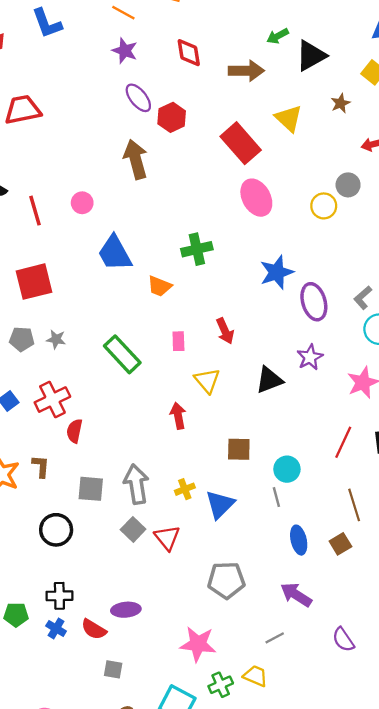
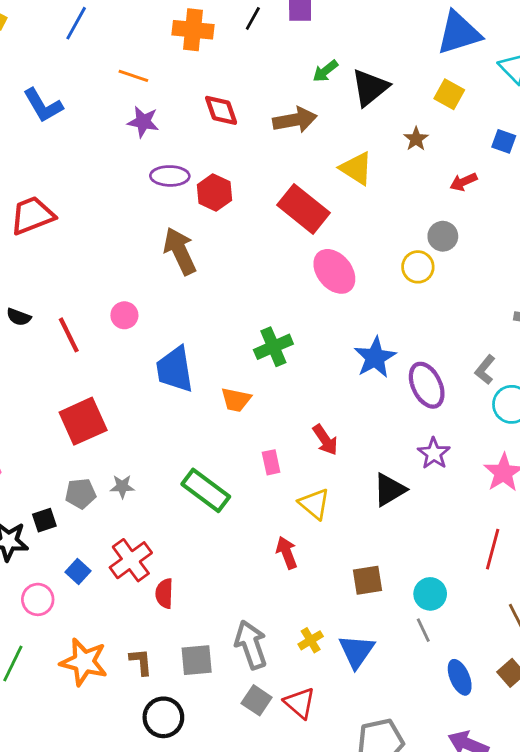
purple ellipse: (138, 98) -> (170, 176), turned -40
blue trapezoid: (115, 253) -> (175, 369), turned 30
brown L-shape: (41, 466) -> (141, 662), moved

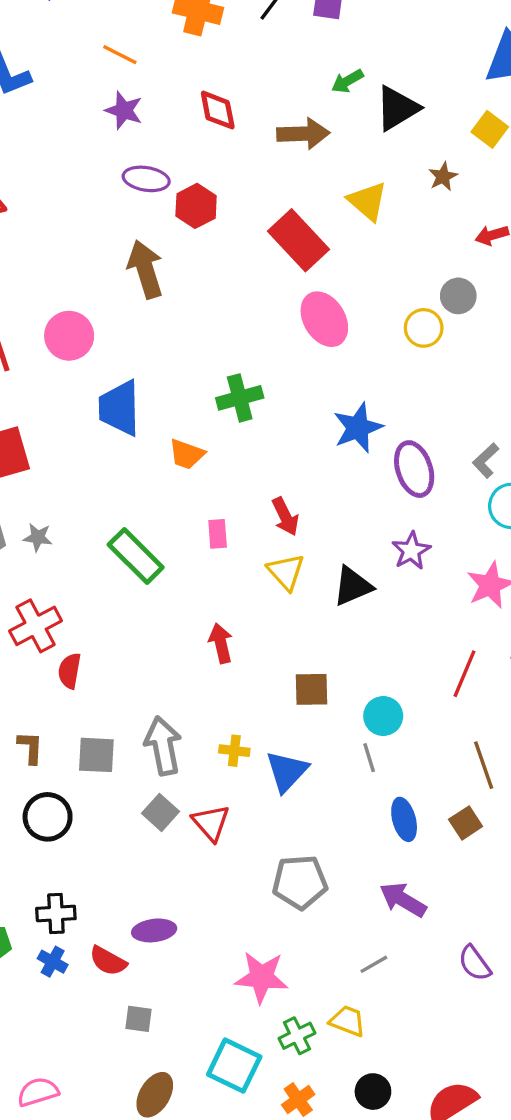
pink circle: (124, 315) -> (69, 336), size x1.5
yellow triangle: (314, 504) -> (286, 572), moved
yellow cross: (311, 640) -> (234, 751), turned 30

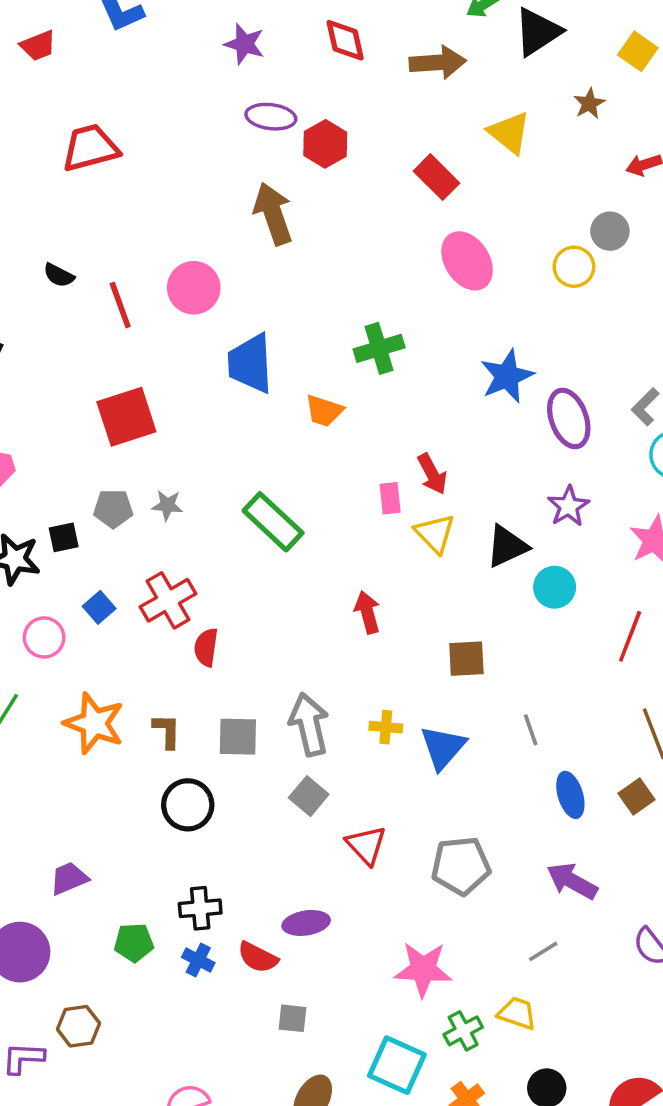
red rectangle: (298, 240) -> (436, 177), size x0.7
pink rectangle: (218, 534) -> (390, 498), moved
cyan circle: (383, 716) -> (555, 587), moved
red triangle: (211, 823) -> (366, 845), moved

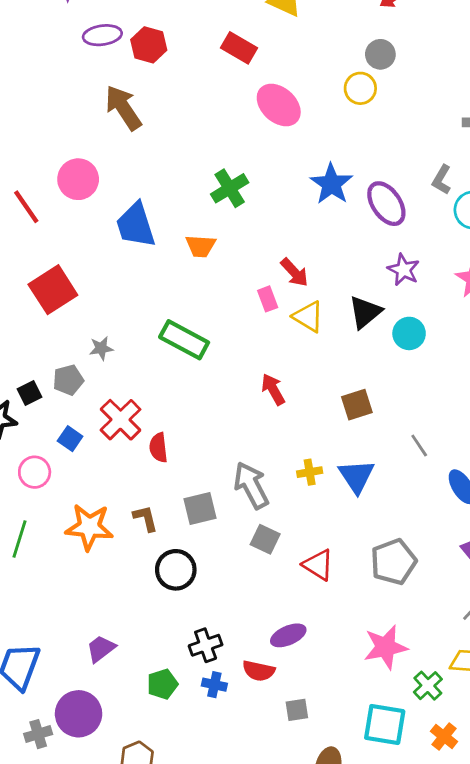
gray pentagon: (113, 509) -> (68, 380), moved

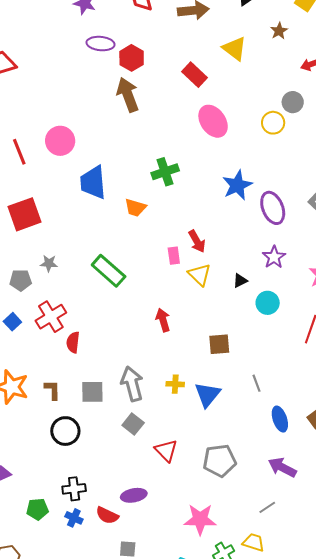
brown arrow: (123, 108) -> (128, 95), moved
black triangle: (365, 312) -> (240, 281), size x0.6

